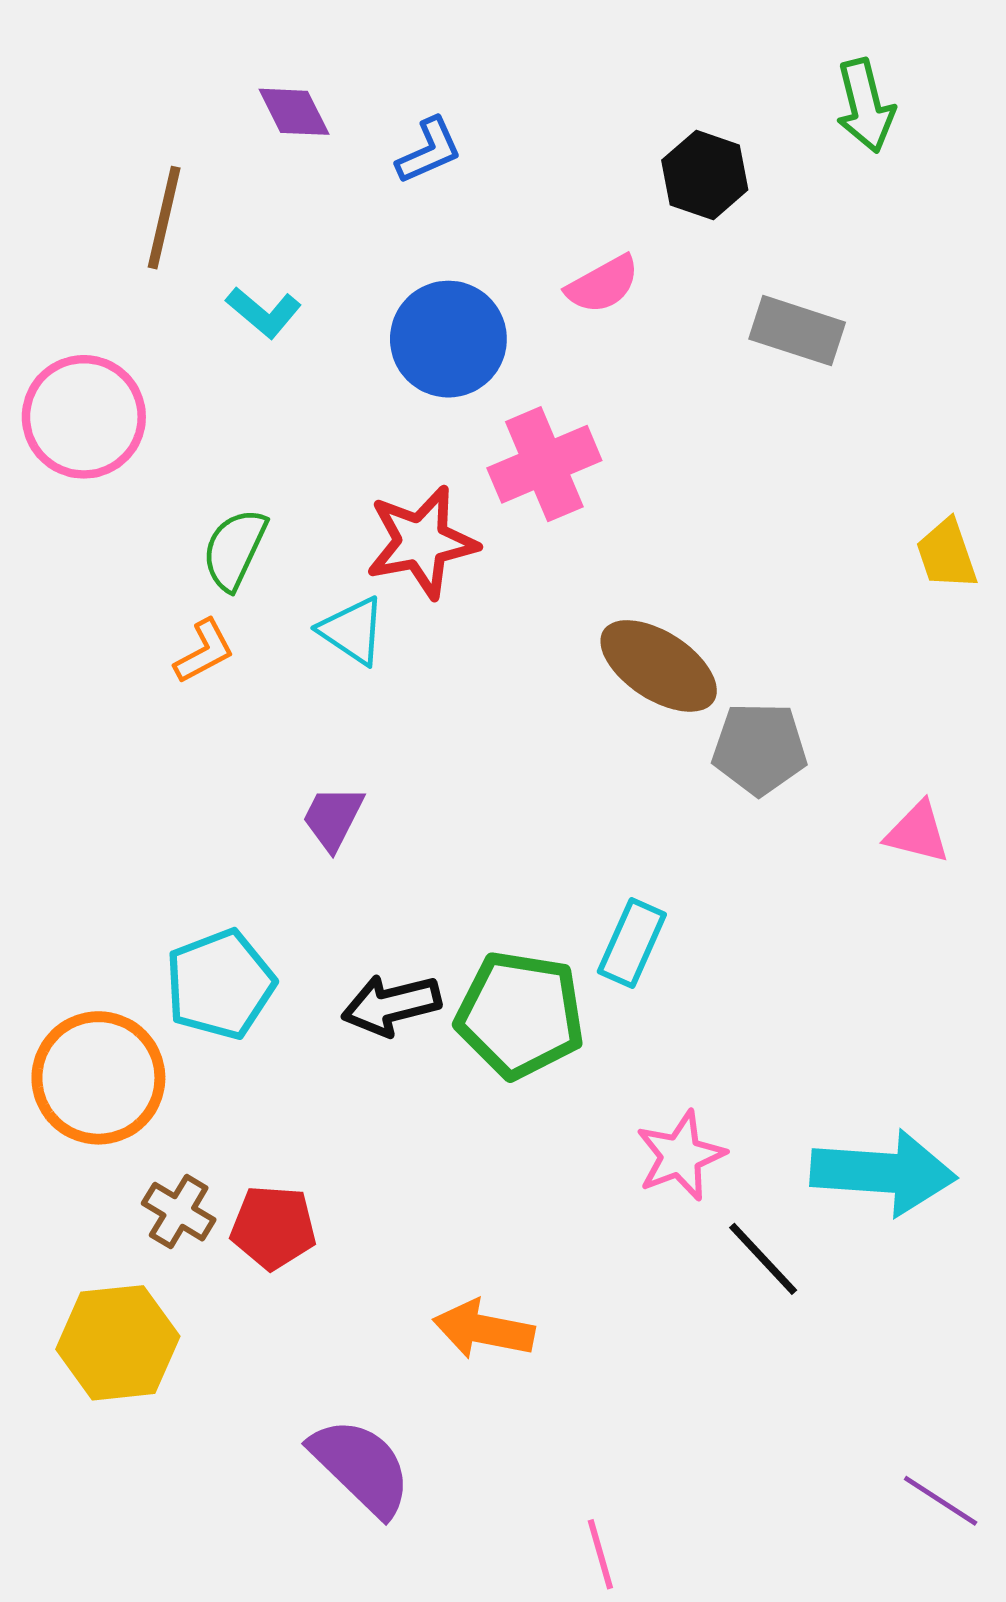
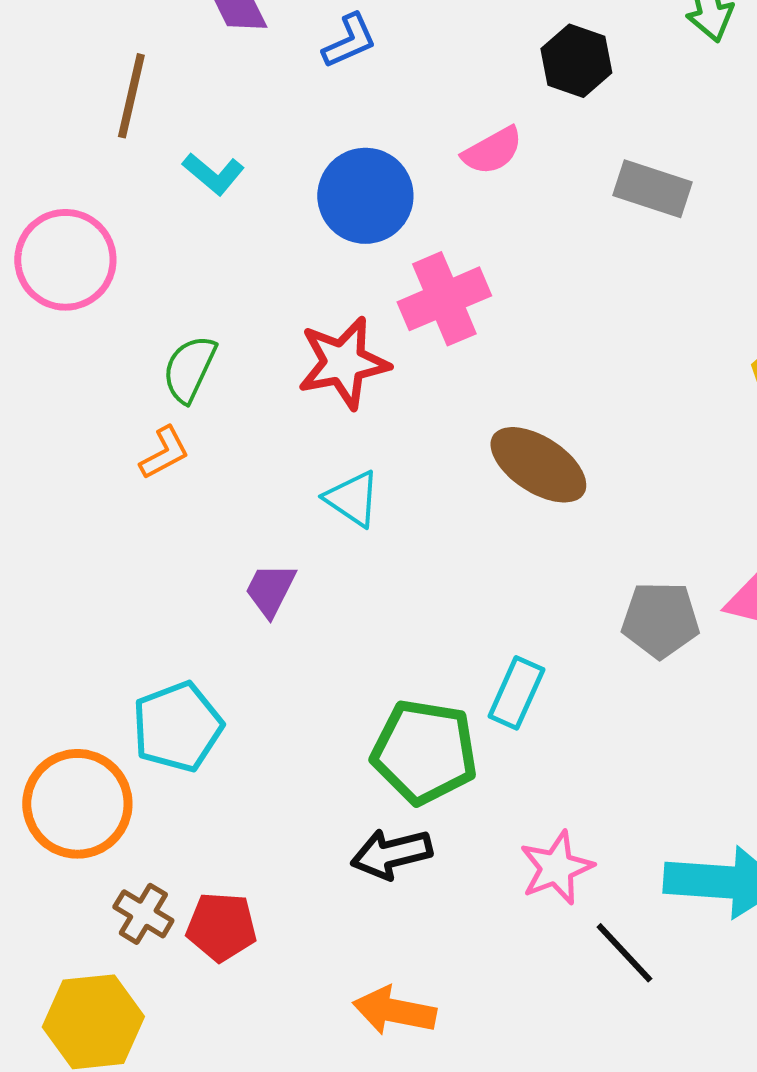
cyan triangle: (352, 631) -> (352, 499), moved
gray pentagon: (760, 749) -> (660, 620), moved
black arrow: (391, 1005) -> (391, 854), moved

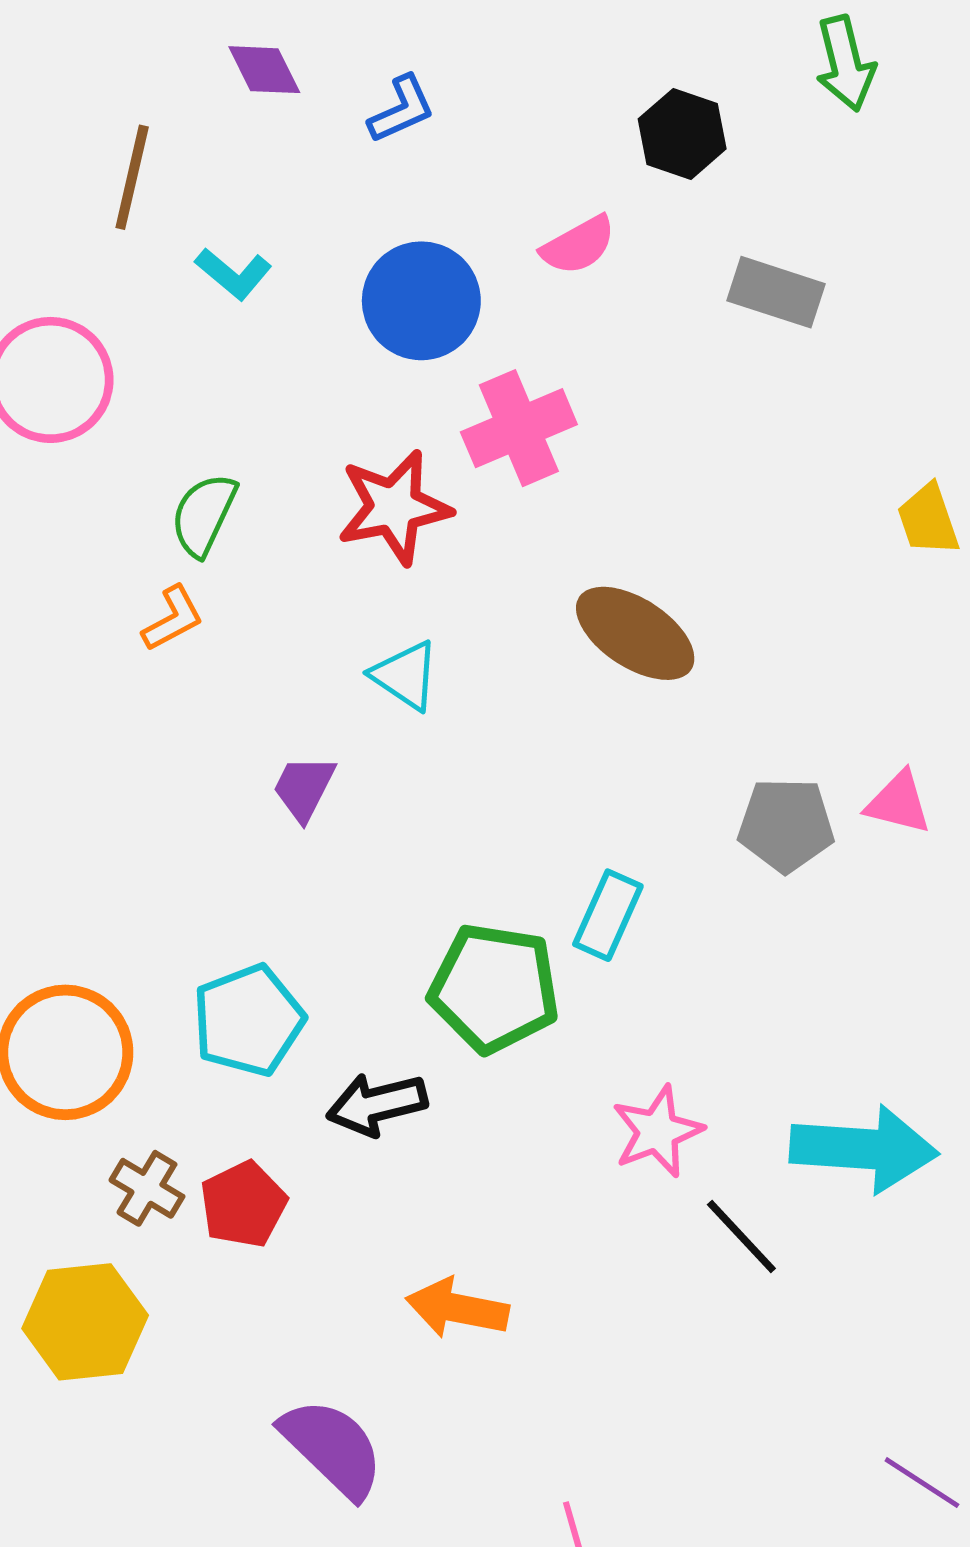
cyan pentagon: (177, 727) -> (248, 1020), moved
black arrow: (391, 854) -> (377, 1104), moved
red pentagon: (221, 927) -> (243, 1204), turned -30

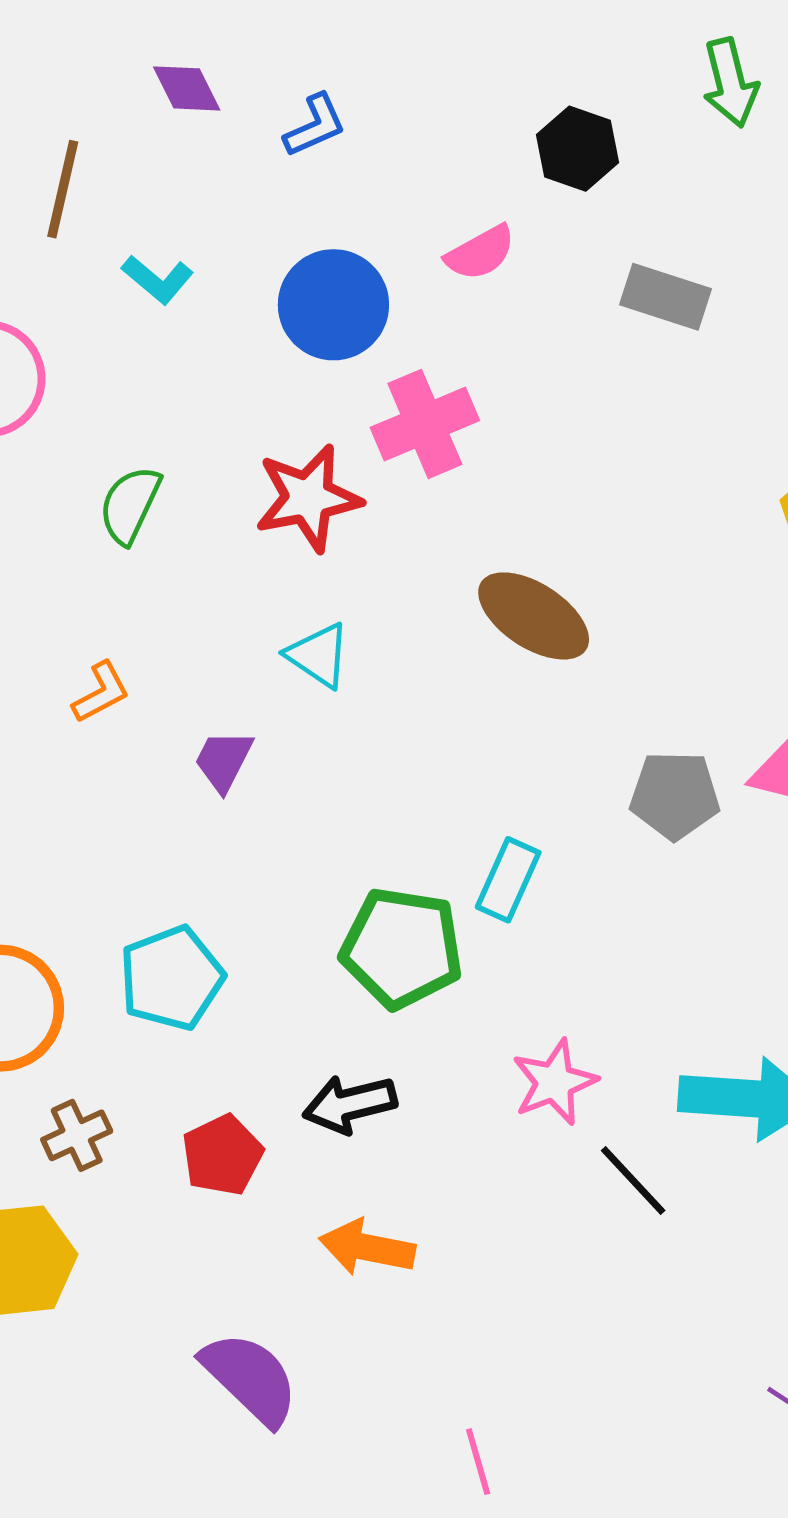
orange L-shape: (173, 619) -> (101, 692), moved
black arrow: (377, 1104) -> (350, 1104), moved
brown cross: (147, 1188) -> (77, 1135), turned 34
red pentagon: (243, 1204) -> (222, 1155), moved

